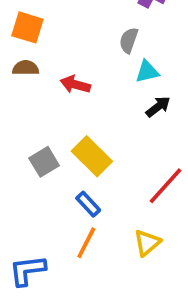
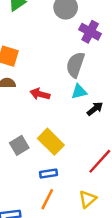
gray semicircle: (129, 40) -> (75, 65), size x1.5
cyan triangle: (147, 72) -> (79, 92), moved
blue rectangle: (88, 204) -> (49, 173), turned -56

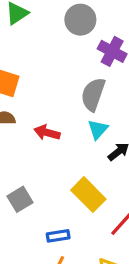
cyan triangle: (79, 92) -> (98, 129), turned -35
yellow rectangle: (51, 142) -> (88, 195), moved

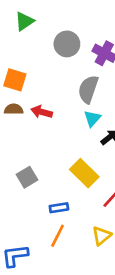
gray circle: (80, 20) -> (67, 44), moved
red arrow: (47, 133) -> (42, 112), moved

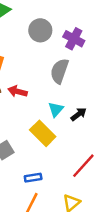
cyan triangle: (92, 119) -> (56, 109), moved
yellow rectangle: (84, 173) -> (43, 133), moved

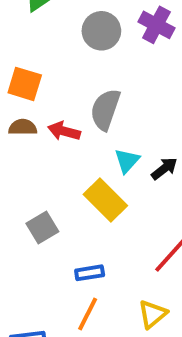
purple cross: (74, 39) -> (156, 25), moved
gray semicircle: (59, 71) -> (105, 110), moved

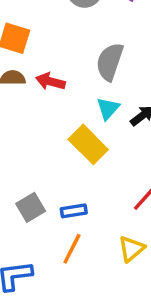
gray semicircle: (105, 110) -> (110, 62), moved
gray square: (42, 228) -> (31, 207), moved

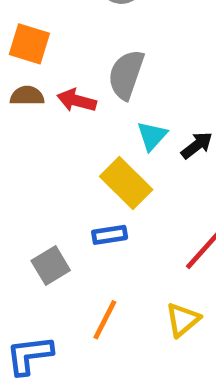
gray semicircle: (110, 62) -> (126, 75), moved
blue rectangle: (74, 211) -> (110, 235), moved

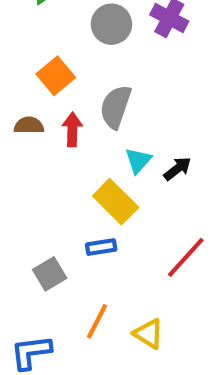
orange square: (29, 44) -> (56, 76), moved, turned 33
red arrow: (77, 100) -> (72, 129), turned 76
yellow triangle: (183, 320) -> (149, 334), moved, turned -48

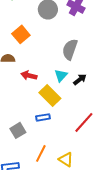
gray semicircle: (116, 107) -> (70, 49), moved
red arrow: (72, 129) -> (29, 75), moved, turned -77

